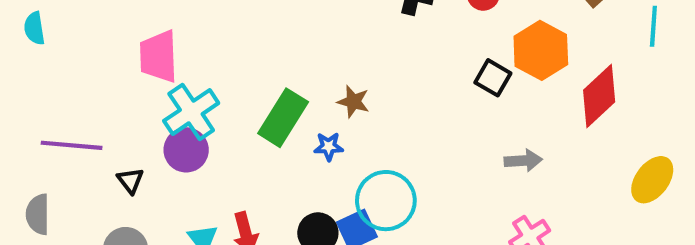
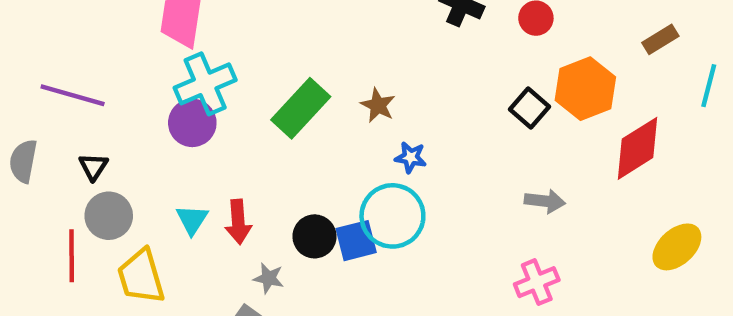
blue star: (329, 146) -> (411, 157), moved
black triangle: (130, 181) -> (93, 167), moved

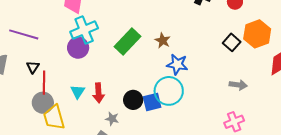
blue star: (411, 157) -> (177, 64), size x1.5
gray circle: (109, 216) -> (43, 103), moved
red line: (72, 256) -> (44, 83), moved

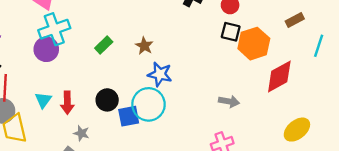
green rectangle: (128, 41) -> (104, 45), size x0.6
black square: (232, 42) -> (231, 32), moved, turned -30
black circle: (133, 100) -> (107, 100), moved

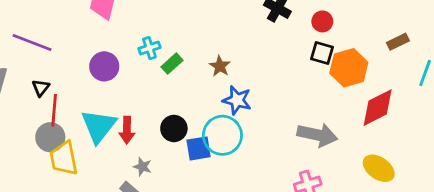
cyan cross: (54, 29) -> (149, 48), moved, size x0.6
cyan triangle: (43, 100) -> (99, 126), size x1.8
gray arrow: (229, 101) -> (317, 135), size x1.6
yellow ellipse: (297, 130) -> (379, 168), moved, turned 72

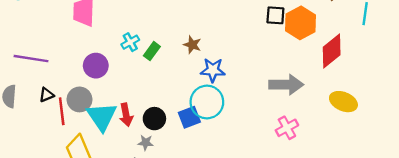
black triangle: (41, 88) -> (46, 95), turned 42
black circle: (174, 128) -> (154, 119), moved
gray circle: (50, 137) -> (79, 99), moved

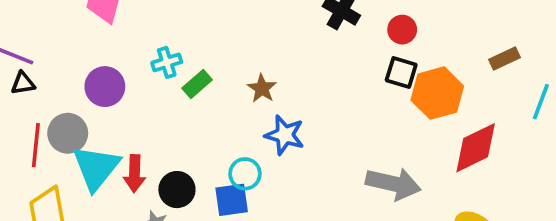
black triangle: (46, 95) -> (23, 83), moved
cyan circle: (207, 102) -> (245, 174), moved, size x0.6

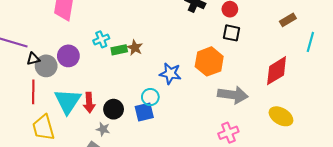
black triangle: (23, 83) -> (33, 59), moved
green rectangle: (197, 84) -> (119, 50), turned 35
brown star: (262, 88) -> (135, 48), moved
orange hexagon: (437, 93) -> (209, 61), moved
gray circle: (68, 133) -> (46, 66), moved

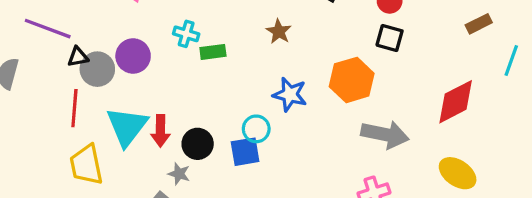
cyan cross: (101, 39) -> (186, 34), turned 35
brown star: (135, 48) -> (279, 31), moved

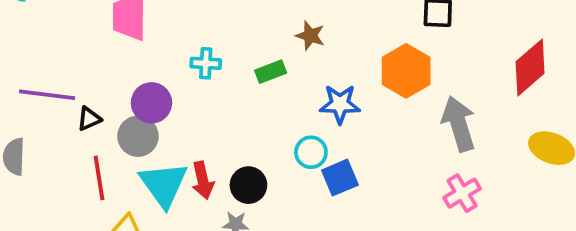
green rectangle: (213, 52) -> (271, 72), moved
gray circle: (97, 69) -> (138, 136), moved
gray arrow: (385, 134) -> (459, 124), turned -105
blue square: (245, 152) -> (340, 178), moved

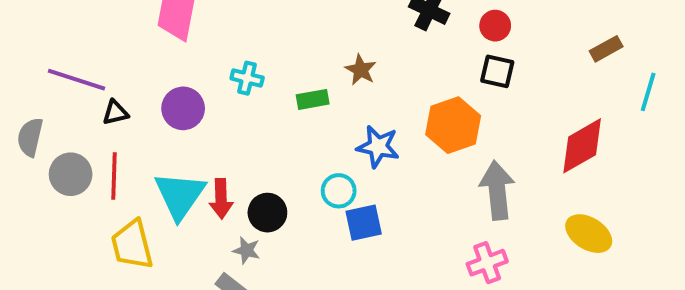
gray circle: (138, 136) -> (71, 174), moved

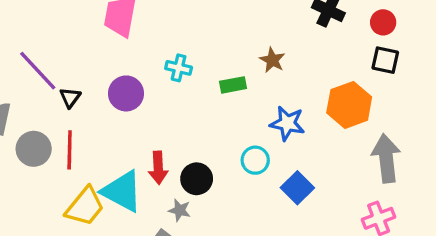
purple line: (77, 80) -> (38, 71), turned 30
black triangle: (115, 113) -> (70, 98), turned -40
cyan triangle: (180, 195) -> (122, 191), moved, turned -36
blue square: (364, 223) -> (297, 188), moved, turned -32
yellow trapezoid: (132, 245) -> (85, 207), turned -126

